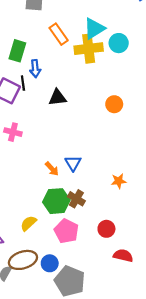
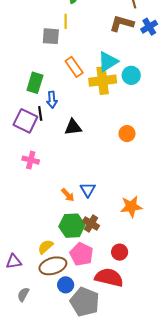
orange star: (119, 181) -> (131, 207), size x1.5
red semicircle: (123, 256) -> (109, 277), moved, size x1.5
brown ellipse: (23, 260) -> (53, 266), moved

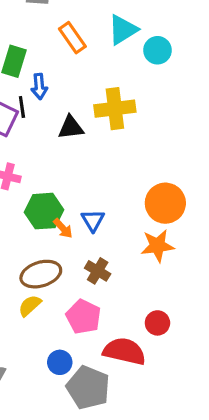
yellow cross: (103, 81) -> (115, 109), moved
orange circle: (127, 134) -> (165, 203), moved, size x1.6
green hexagon: (72, 226) -> (44, 211), moved
red circle: (120, 252) -> (157, 323), moved
brown ellipse: (53, 266) -> (41, 274), moved

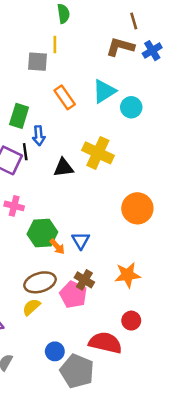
yellow cross: (115, 109) -> (98, 153), turned 32
orange circle: (165, 203) -> (137, 208), moved
orange star: (157, 246) -> (128, 275), moved
pink pentagon: (83, 317) -> (73, 295), moved

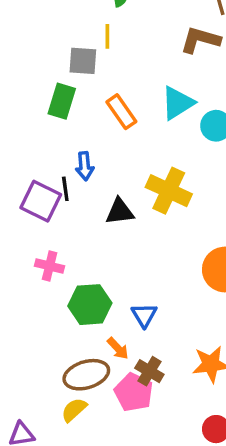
green rectangle: (19, 116) -> (62, 101), moved
orange arrow: (57, 247) -> (118, 348), moved

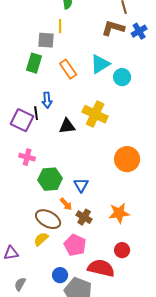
brown ellipse: (86, 375) -> (48, 219), turned 45
pink pentagon: (134, 392) -> (75, 245), moved

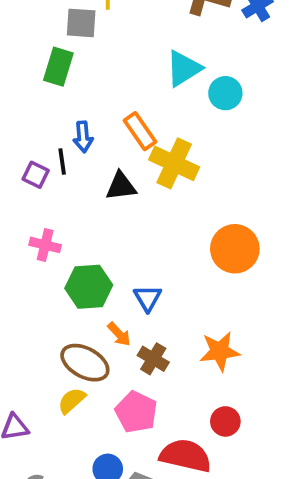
orange rectangle: (68, 69) -> (140, 131), moved
purple square: (22, 120) -> (36, 175), size x0.6

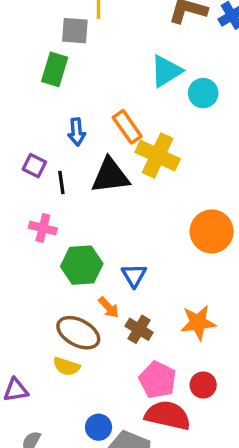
black line: (62, 161) -> (61, 182), moved
black triangle: (121, 186) -> (110, 176), size x1.4
yellow semicircle: (72, 401) -> (66, 366), turned -120
pink pentagon: (136, 412) -> (158, 380), moved

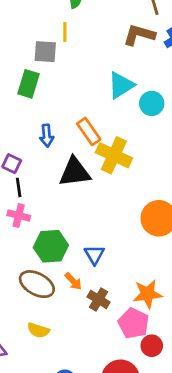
black line: (61, 182) -> (19, 187), moved
brown ellipse: (78, 333) -> (37, 284), moved
pink pentagon: (158, 380) -> (134, 323), moved

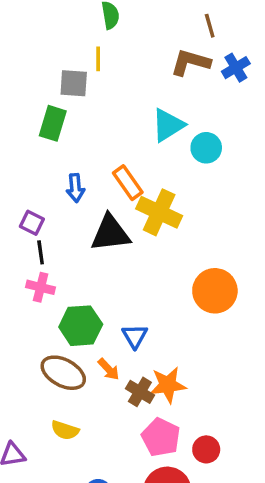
orange star: (148, 294) -> (168, 385), moved
pink pentagon: (134, 323) -> (161, 437), moved

